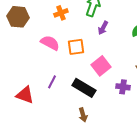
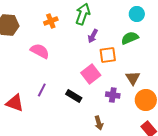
orange square: (76, 47) -> (108, 55), moved
black rectangle: (84, 88) -> (74, 96), size x0.7
brown arrow: (83, 115) -> (99, 123), moved

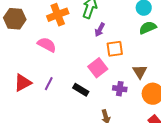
orange cross: (51, 21) -> (58, 15), size x1.5
green semicircle: (130, 38) -> (148, 28), moved
red triangle: (15, 103) -> (23, 83), moved, turned -48

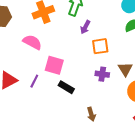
pink square: (98, 68) -> (54, 65), moved, turned -36
purple cross: (120, 89) -> (102, 74), moved

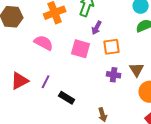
pink square: (54, 65) -> (81, 49), moved
black rectangle: (66, 87) -> (67, 98), moved

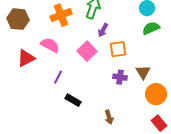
pink square: (81, 49) -> (87, 51), turned 30
red triangle: (20, 81) -> (26, 58), moved
purple line: (46, 82) -> (58, 77), moved

